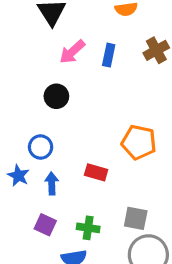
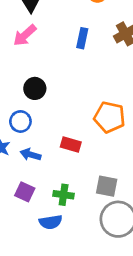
pink arrow: (72, 52) -> (25, 35), moved
black circle: (56, 96) -> (35, 88), moved
blue arrow: (52, 183) -> (31, 155), turned -72

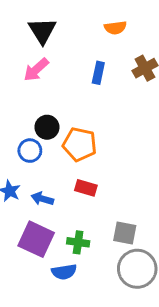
orange pentagon: (110, 117) -> (80, 144), moved
blue circle: (20, 121) -> (30, 151), moved
purple square: (25, 192) -> (36, 239), size x1.6

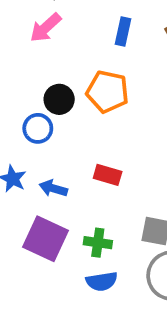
orange pentagon: (80, 144) -> (108, 92), moved
blue semicircle: (64, 272) -> (102, 281), moved

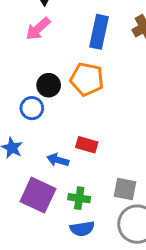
blue rectangle: (123, 32) -> (99, 32), size x1.5
blue arrow: (53, 188) -> (58, 160), moved

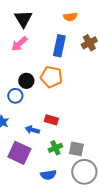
green cross: (79, 198) -> (55, 148), moved, turned -32

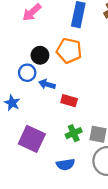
blue arrow: (32, 130) -> (47, 84), moved

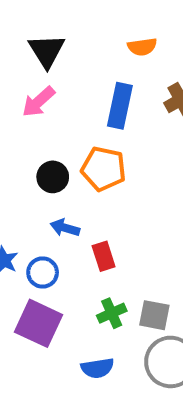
blue circle: (27, 73) -> (43, 272), moved
red rectangle: (69, 101) -> (104, 256), turned 56

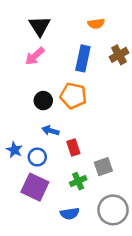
gray square: (154, 315) -> (103, 167), moved, turned -30

